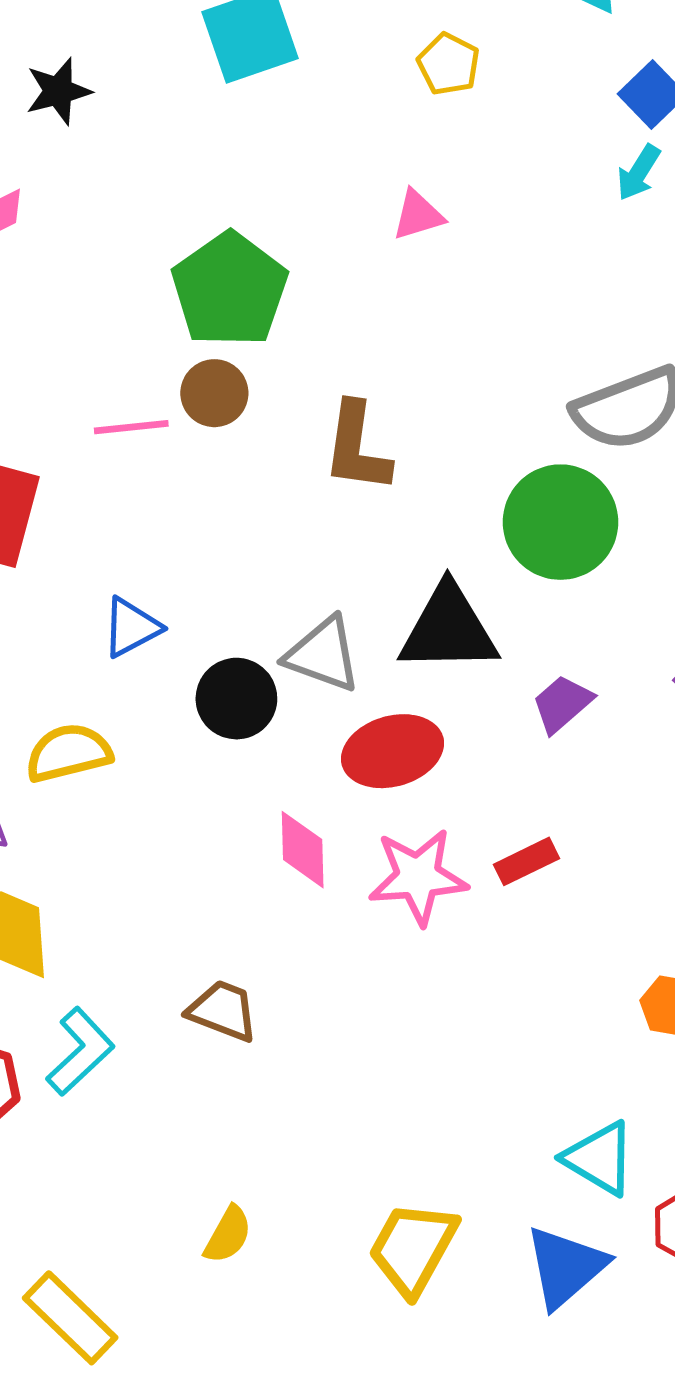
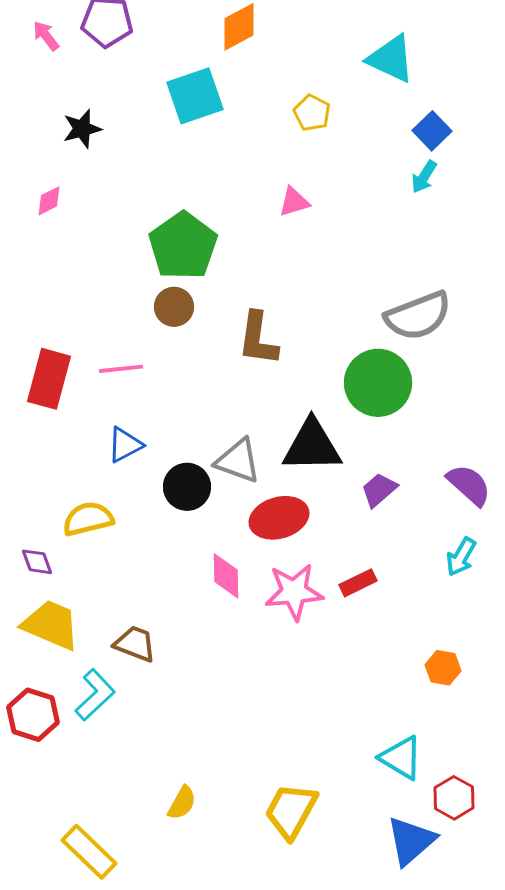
pink line: (131, 427) -> (121, 369), moved
brown trapezoid: (223, 1011) -> (135, 644), moved
blue triangle: (566, 1267) -> (411, 841), moved

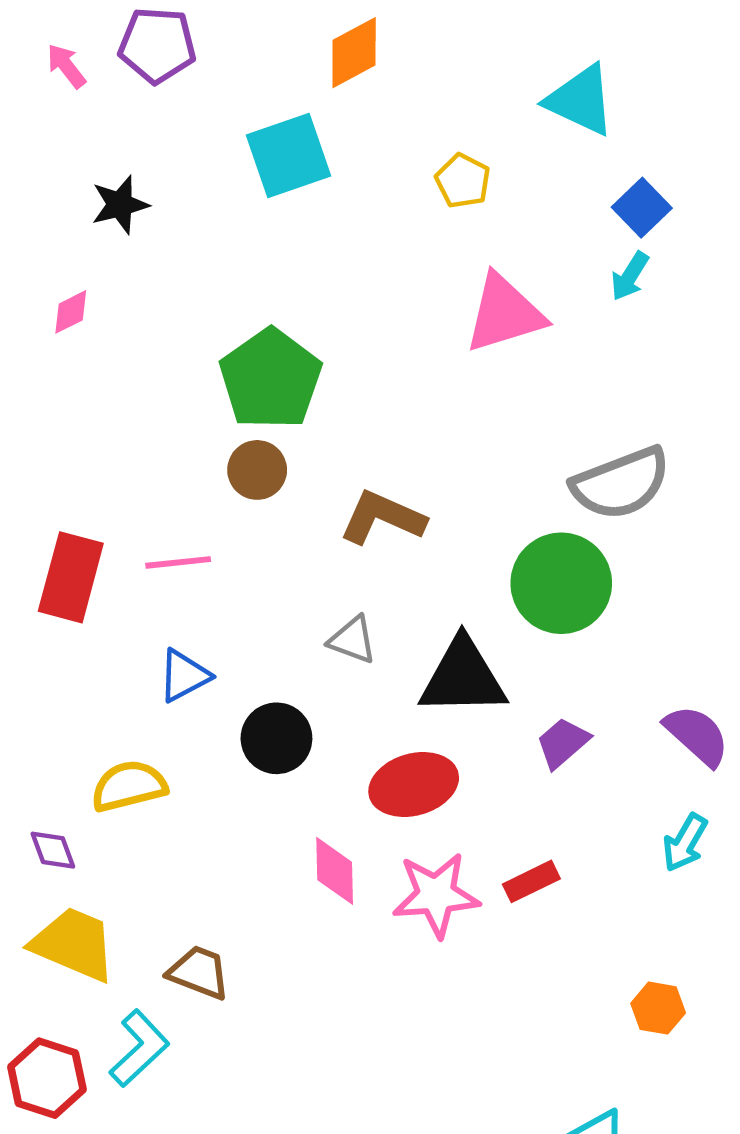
pink triangle: (294, 202) -> (505, 313), moved, size x1.8
brown L-shape: (258, 339) -> (382, 518), turned 106
gray triangle: (238, 461) -> (353, 640), moved, size x0.7

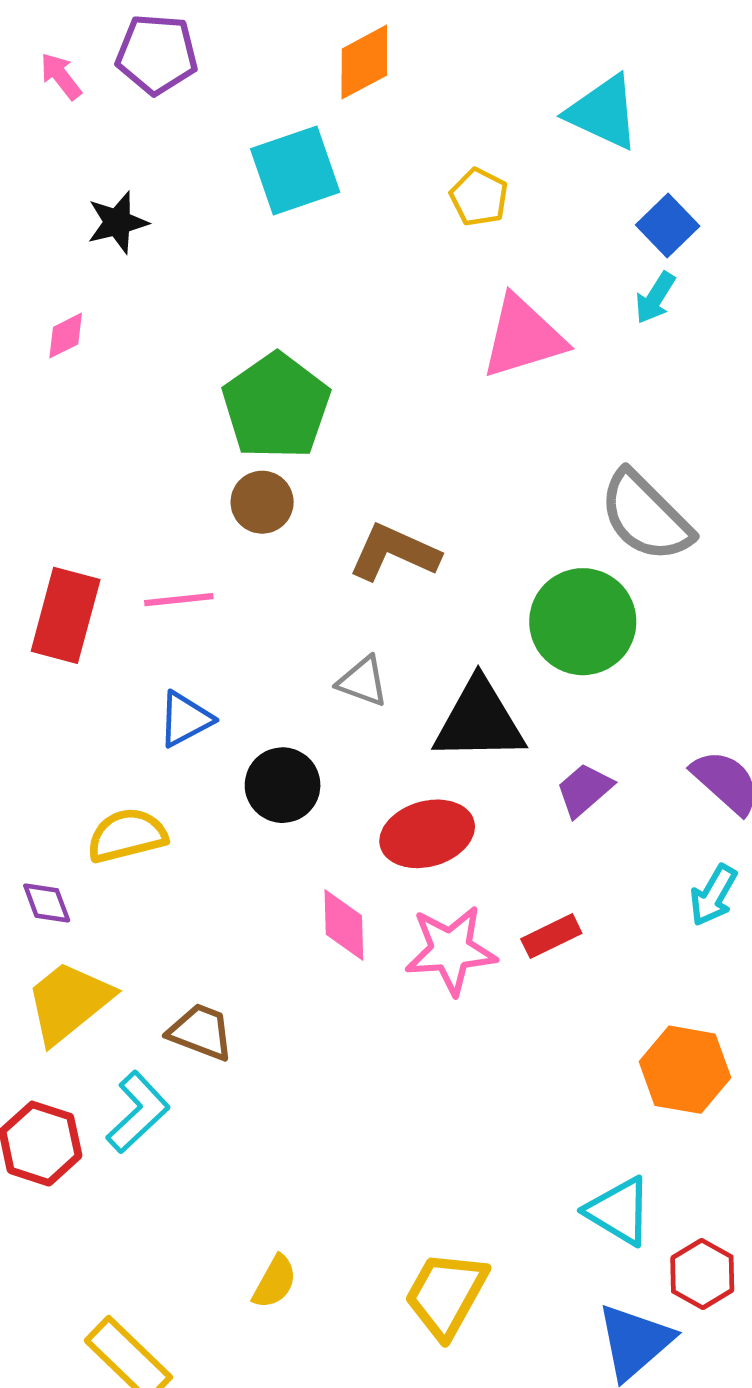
gray semicircle: (621, 483) -> (646, 516), turned 66
yellow trapezoid: (74, 944) -> (69, 1002), turned -62
orange hexagon: (658, 1008) -> (685, 1070), size x1.6

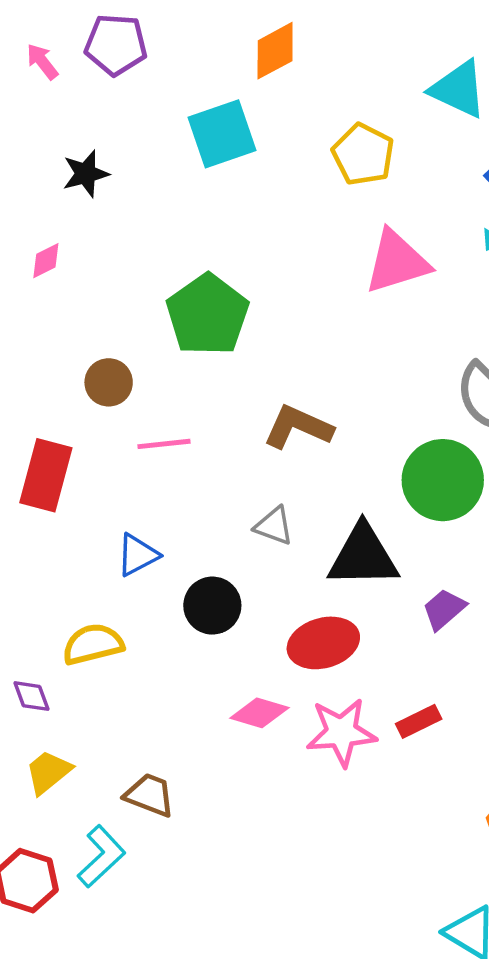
yellow pentagon: (479, 197) -> (363, 154), size x1.4
brown circle: (262, 502) -> (109, 382), moved
pink line: (179, 600) -> (164, 444), moved
pink diamond: (344, 925) -> (259, 713), turned -72
yellow trapezoid: (69, 1002) -> (48, 772), size x0.7

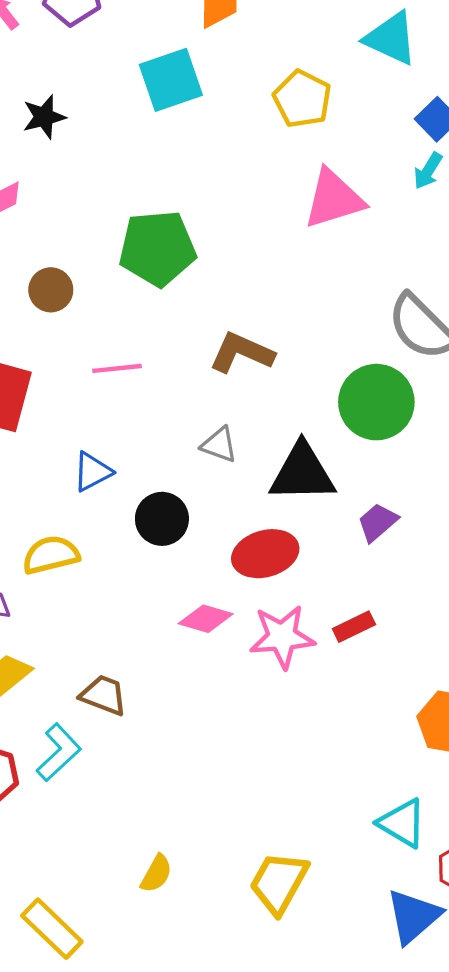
green pentagon: (208, 315) -> (157, 248), turned 30
brown circle: (109, 382) -> (51, 290), moved

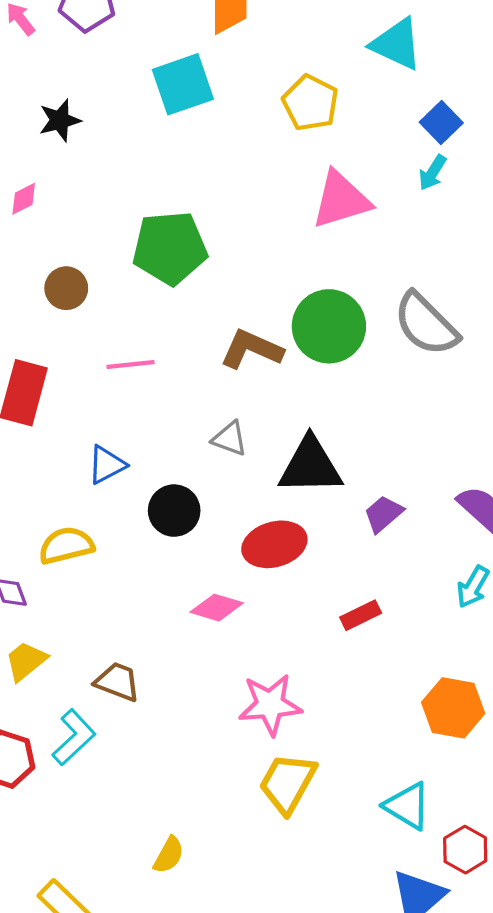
green circle: (376, 402) -> (329, 326), moved
pink star: (282, 637) -> (270, 705), moved
yellow trapezoid: (279, 883) -> (288, 783), moved

